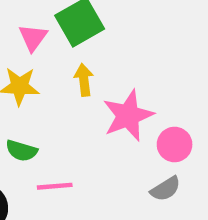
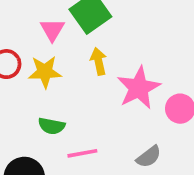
gray semicircle: (165, 189) -> (149, 157), moved

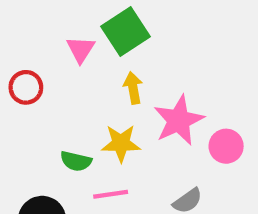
yellow star: (45, 72) -> (121, 143), moved

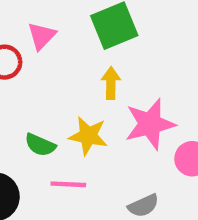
pink triangle: (81, 49) -> (42, 36), moved

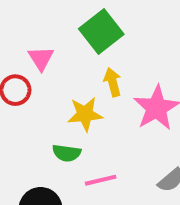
yellow star: (88, 136) -> (85, 114), moved

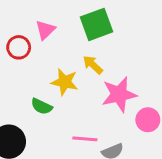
yellow arrow: (113, 82) -> (93, 65), turned -50
pink line: (101, 180) -> (85, 139), moved

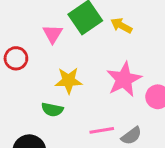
pink triangle: (45, 30) -> (53, 34), moved
yellow arrow: (93, 65) -> (121, 26), moved

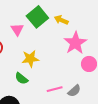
pink star: (124, 79) -> (75, 43), moved
green semicircle: (52, 110) -> (21, 78), turned 32

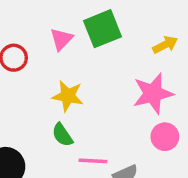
yellow arrow: (61, 20) -> (165, 45), moved, turned 112
green semicircle: (21, 78) -> (62, 135), moved

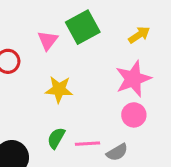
green semicircle: (62, 135) -> (56, 138), moved, turned 70
pink circle: (165, 137) -> (134, 115), moved

